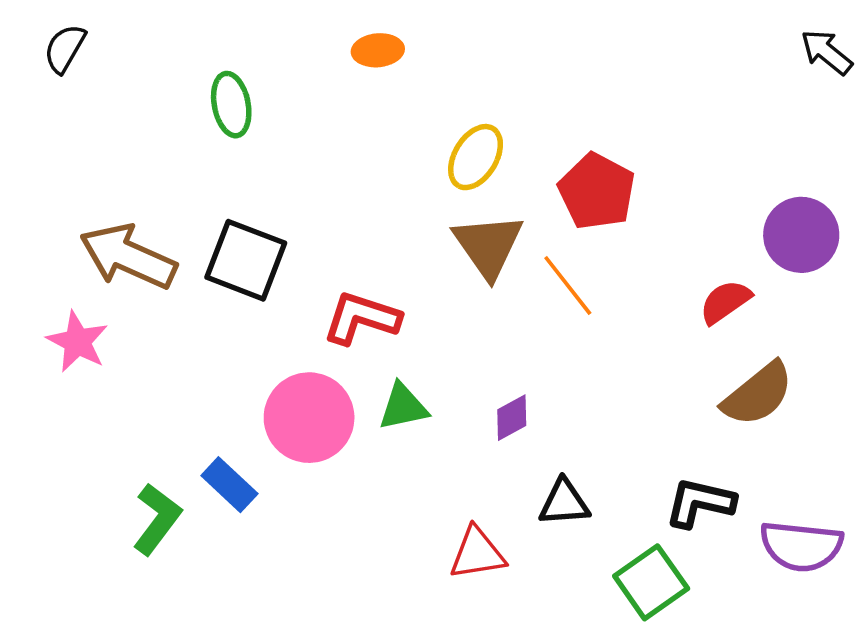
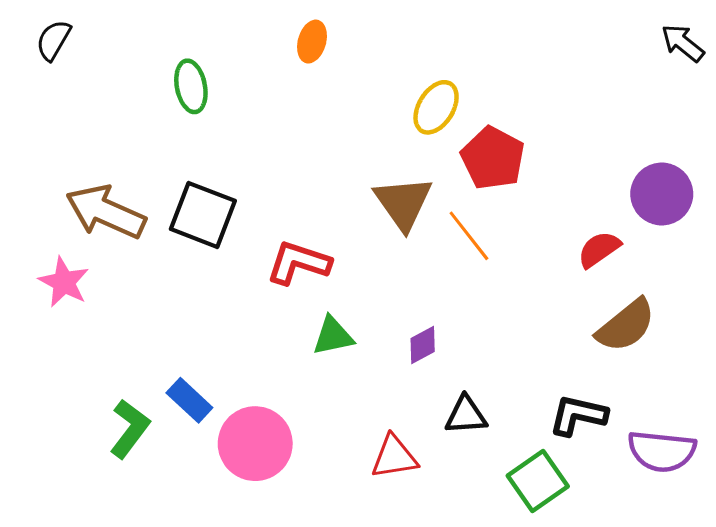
orange ellipse: (378, 50) -> (312, 42), turned -69
yellow ellipse: (476, 157) -> (436, 107), moved
pink circle: (309, 418) -> (255, 444), moved

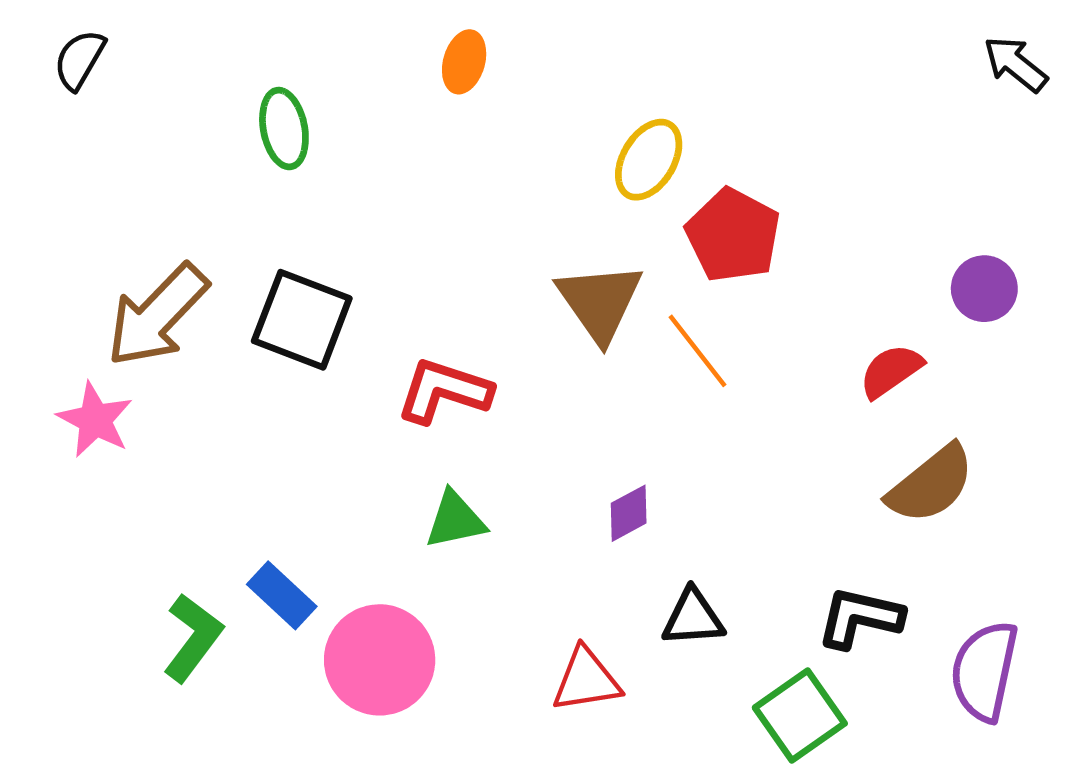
purple circle: (662, 194) -> (984, 289), size x0.7
brown arrow: (106, 212) -> (157, 315), turned -70
green triangle: (333, 336) -> (455, 520), moved
purple semicircle: (662, 451) -> (984, 671), turned 96

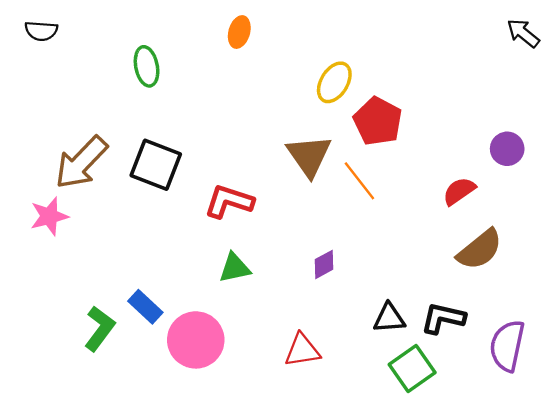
black semicircle: (79, 60) -> (41, 31), turned -116
pink star: (95, 420) -> (49, 216), turned 30
black triangle: (693, 618) -> (389, 318), moved

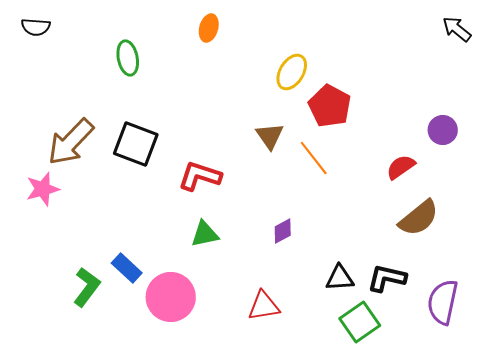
brown triangle: (309, 156) -> (270, 136), size x0.7

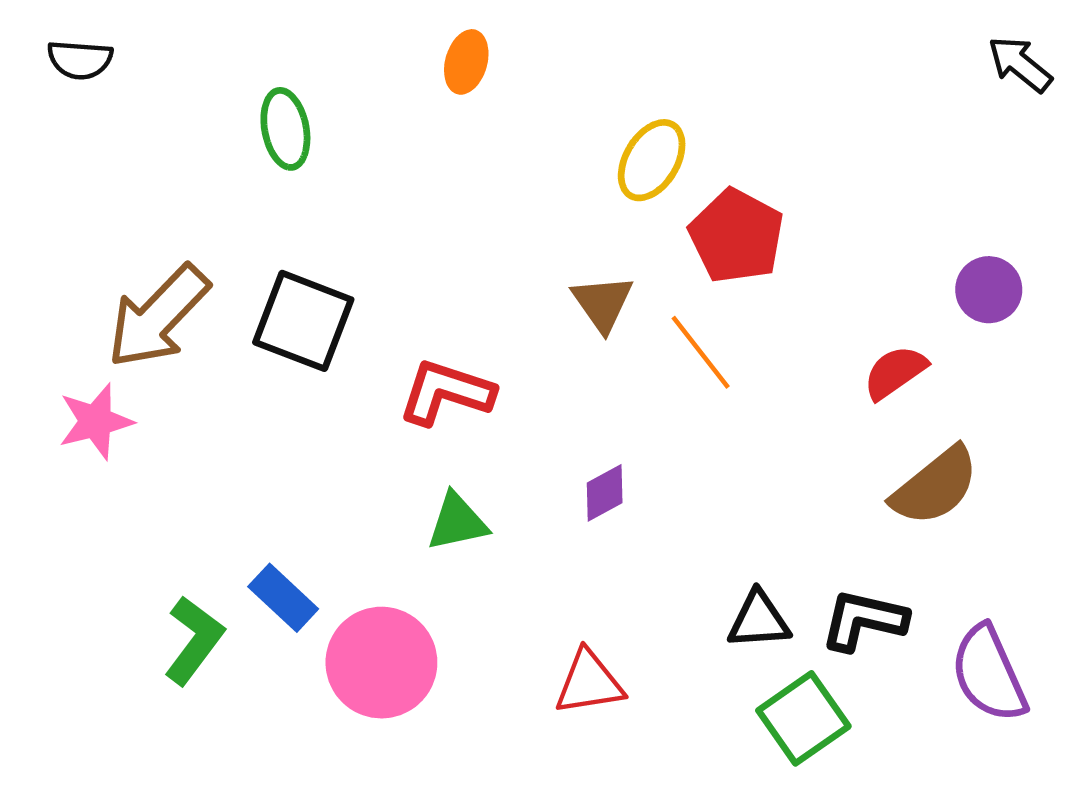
purple diamond: (283, 231) -> (605, 493), moved
purple semicircle: (443, 302) -> (989, 674), turned -36

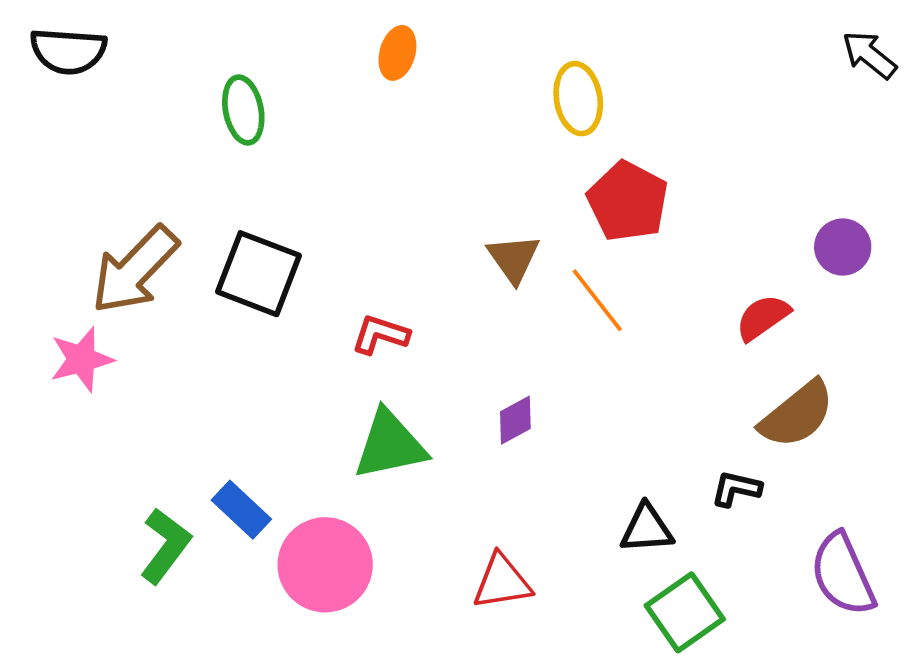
black semicircle: (80, 60) -> (68, 51), size x1.4
yellow ellipse: (652, 160) -> (578, 99), moved, turned -40
red L-shape: (446, 392) -> (380, 335), size x0.7
green triangle: (457, 522) -> (390, 445), size x1.4
black L-shape: (864, 620) -> (736, 489), moved, size x0.7

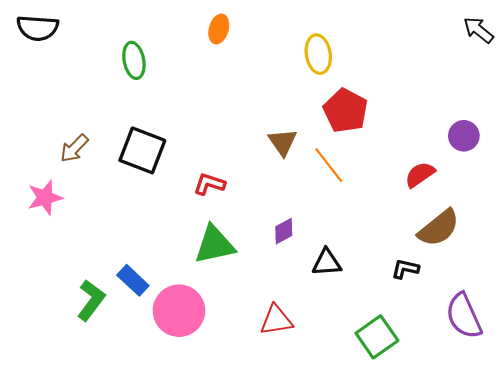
brown arrow: (135, 270) -> (74, 148), size x0.6
black triangle: (647, 529) -> (327, 263), moved

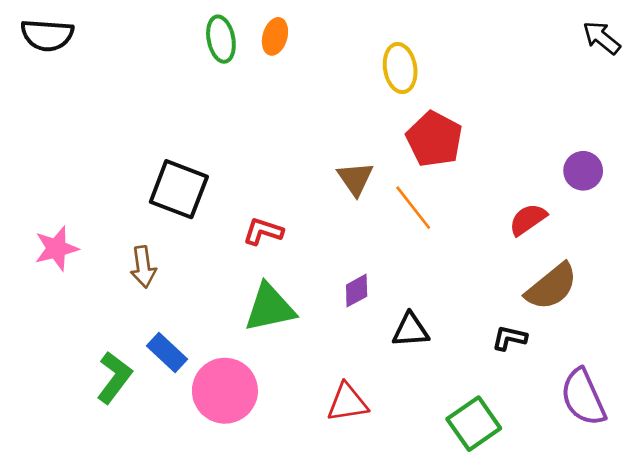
green ellipse: (134, 60) -> (221, 39), moved
brown arrow: (74, 148) -> (143, 267), moved, turned -52

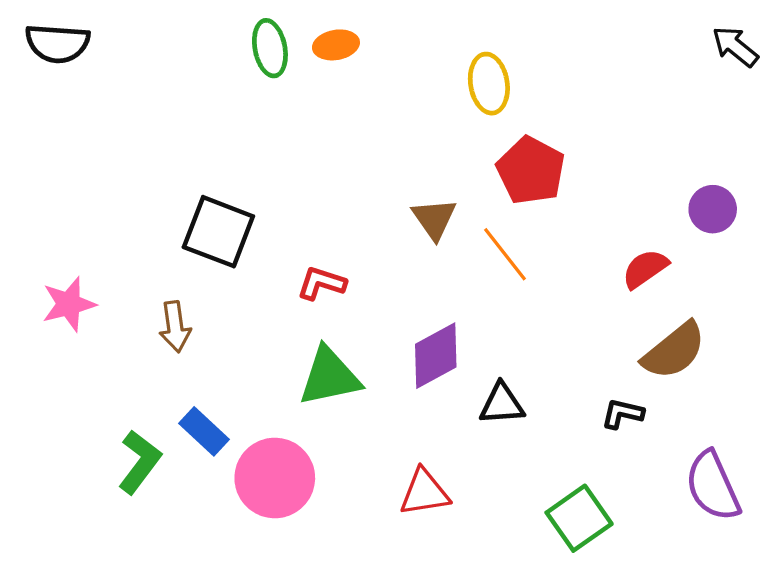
orange ellipse: (275, 36) -> (336, 45), turned 64
purple diamond: (357, 291) -> (436, 356), size x1.6

